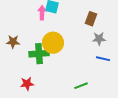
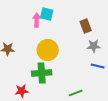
brown rectangle: (91, 19) -> (86, 26), turned -40
green cross: (39, 54) -> (42, 73), moved

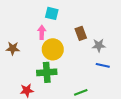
pink arrow: (37, 20) -> (42, 32), moved
brown rectangle: (86, 26) -> (81, 33), moved

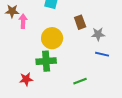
pink arrow: (42, 32) -> (23, 21), moved
brown star: (13, 48) -> (12, 11), moved

